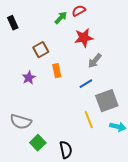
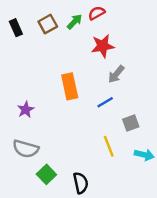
brown square: (41, 50) -> (48, 24), moved
orange rectangle: (57, 71) -> (70, 86), size x1.5
purple star: (29, 78) -> (26, 110), moved
gray square: (107, 101) -> (131, 123), size x0.6

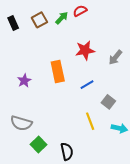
red star: (103, 46) -> (85, 50), moved
gray arrow: (116, 74) -> (115, 57), moved
purple star: (26, 110) -> (24, 81), moved
gray square: (131, 123) -> (108, 102), turned -32

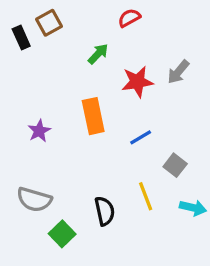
green arrow: (62, 18) -> (98, 54), moved
brown square: (39, 20) -> (49, 23), moved
gray arrow: (115, 57) -> (178, 72), moved
black semicircle: (67, 152) -> (105, 211), moved

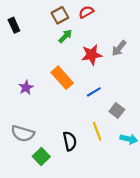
brown square: (49, 23) -> (60, 15), moved
orange rectangle: (93, 116) -> (62, 78), turned -30

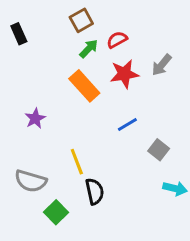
red semicircle: (86, 12) -> (117, 40), moved
orange rectangle: (62, 78) -> (84, 86), moved
yellow line: (97, 131) -> (77, 162), moved

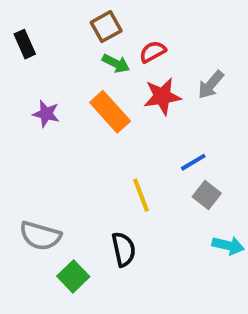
green arrow: (89, 49) -> (116, 63), turned 72
purple star: (35, 119) -> (46, 114), moved, turned -30
blue line: (127, 124) -> (193, 162), moved
yellow line: (77, 162) -> (141, 195), moved

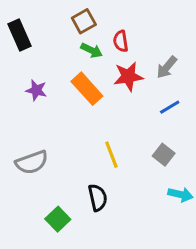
black rectangle: (25, 44) -> (19, 35), size x1.4
red semicircle: (153, 52) -> (121, 41), turned -70
blue line: (193, 162) -> (170, 107), moved
gray semicircle: (40, 236) -> (32, 162), moved, turned -36

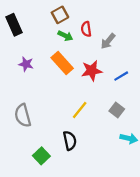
gray arrow: (167, 67) -> (108, 41), moved
red star: (128, 76) -> (92, 71), moved
yellow line: (111, 155) -> (80, 110), turned 60
gray semicircle: (32, 162) -> (23, 115), turned 95

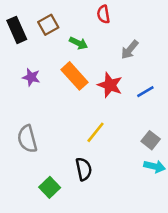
brown square: (60, 15) -> (48, 25), moved
red semicircle: (86, 29) -> (103, 14), moved
red star: (92, 71) -> (110, 85), turned 30
gray square: (117, 110) -> (151, 140), moved

